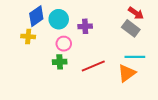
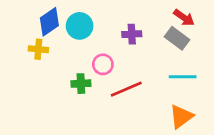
purple cross: (85, 26) -> (132, 34), moved
pink circle: (64, 44) -> (103, 64), moved
orange triangle: (127, 73) -> (181, 117), moved

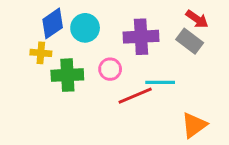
purple cross: (132, 34) -> (141, 37), size x1.6
cyan line: (183, 77) -> (160, 82), moved
green cross: (81, 84) -> (67, 75), moved, size x1.5

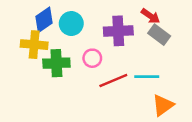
red arrow: (197, 19) -> (150, 16), moved
yellow cross: (41, 53) -> (34, 45), size x1.5
cyan line: (160, 82) -> (147, 77), moved

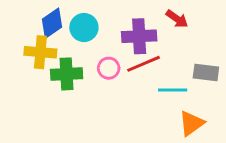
gray rectangle: (159, 35) -> (206, 73), moved, turned -30
red line: (113, 80) -> (143, 64), moved

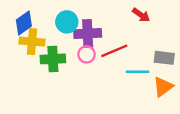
blue diamond: (52, 23) -> (24, 23), moved
purple cross: (139, 36) -> (88, 33), moved
orange triangle: (191, 123) -> (163, 87), moved

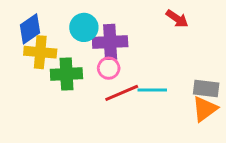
red line: (114, 51) -> (122, 93), moved
gray rectangle: (164, 58) -> (206, 89), moved
cyan line: (138, 72) -> (152, 90), moved

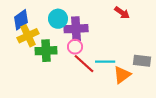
yellow cross: (40, 52) -> (28, 36), turned -30
red line: (122, 93) -> (84, 64), turned 65
orange triangle: (205, 109) -> (122, 75), moved

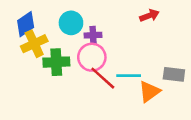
red arrow: (122, 13) -> (149, 16), turned -56
purple cross: (76, 29) -> (93, 35), size x0.6
pink circle: (75, 47) -> (92, 57), size x1.5

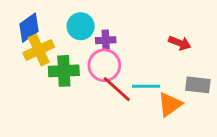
red arrow: (149, 16) -> (180, 43), moved, turned 42

